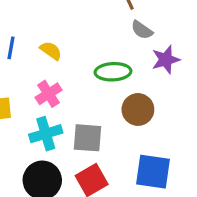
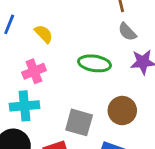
brown circle: (138, 109) -> (122, 111), moved
gray square: (87, 138) -> (79, 122), moved

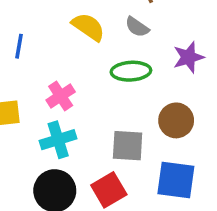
gray semicircle: (127, 32) -> (137, 27), moved
yellow semicircle: (44, 34) -> (88, 27), moved, size x1.4

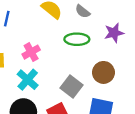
cyan cross: (58, 140) -> (28, 80), turned -35
gray square: (128, 146) -> (72, 86), turned 30

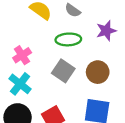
gray square: (72, 86) -> (63, 71), moved

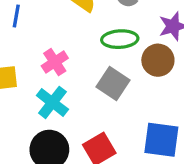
brown circle: (98, 72) -> (158, 60), moved

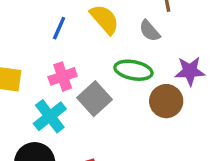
blue line: (16, 16) -> (59, 28), moved
gray square: (113, 83) -> (94, 99), moved

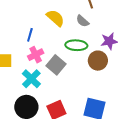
blue line: (59, 28) -> (30, 35), moved

